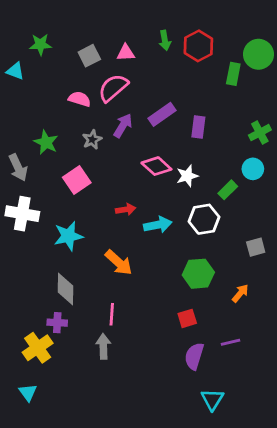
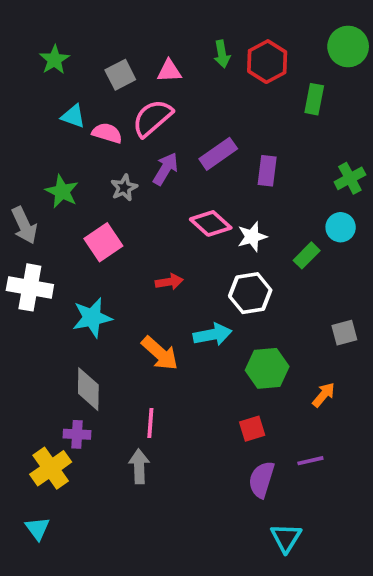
green star: (40, 44) -> (54, 60), turned -30
green circle: (258, 54) -> (348, 47), moved
cyan triangle: (15, 71) -> (73, 116), moved
white hexagon: (204, 219) -> (250, 293), moved
cyan arrow: (158, 225) -> (213, 335), moved

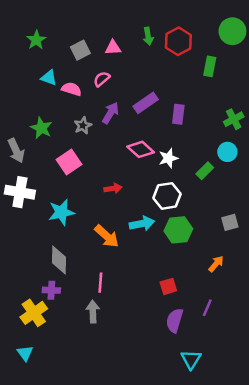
pink semicircle: (152, 118) -> (102, 79), size x0.6
green hexagon: (267, 368) -> (178, 230), moved
purple line: (310, 461) -> (207, 308), turned -54

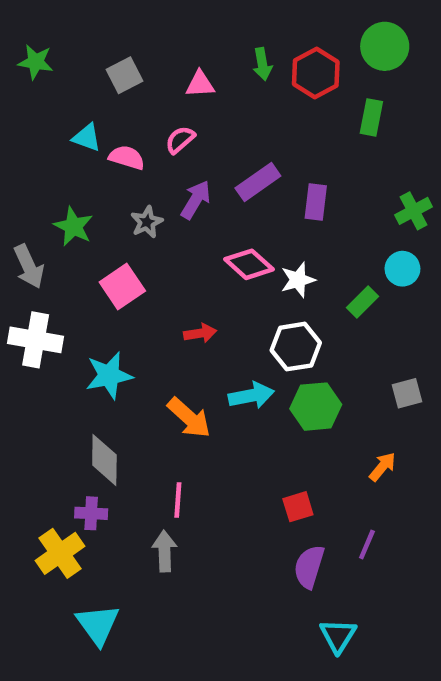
green circle: (232, 31) -> (385, 46), moved
green star: (36, 40) -> (36, 62), moved, turned -30
gray square: (80, 50) -> (124, 75), moved
cyan triangle: (25, 353) -> (98, 625), moved, size x1.5

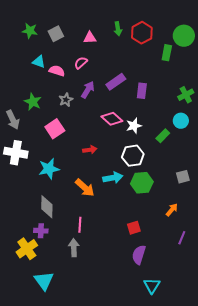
green circle: (385, 46) -> (184, 36), moved
green star: (36, 62) -> (30, 31), moved
purple line: (367, 544) -> (182, 238), moved

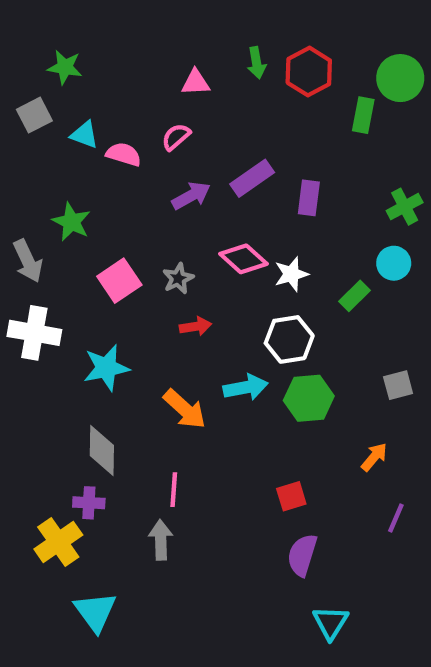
gray square: (56, 34) -> (34, 115), moved
purple arrow: (88, 90) -> (191, 196), turned 30
gray star: (66, 100) -> (178, 278), moved

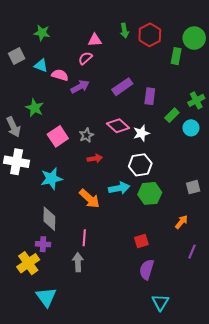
green star: (65, 67) -> (42, 33), moved
pink semicircle: (176, 137) -> (85, 58), moved
purple arrow: (191, 196) -> (80, 87), moved
green rectangle: (355, 296) -> (172, 115), moved

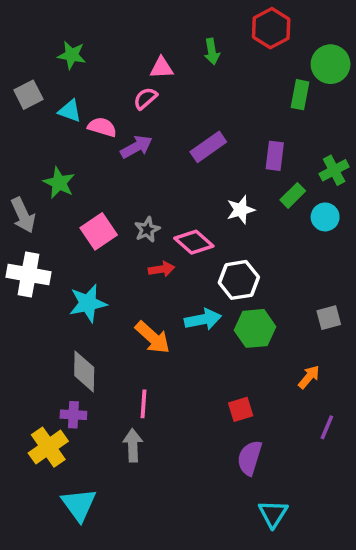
red hexagon: (150, 35) -> (271, 28), moved
purple rectangle: (150, 96) -> (275, 156), moved
pink diamond: (118, 126) -> (194, 242), moved
white star: (141, 133) -> (241, 210), moved

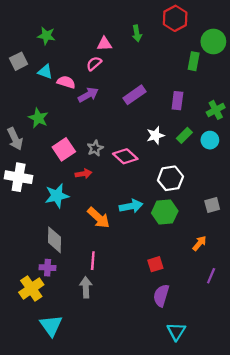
green rectangle: (293, 195) -> (184, 135), moved
red arrow: (162, 269) -> (83, 174), moved
white hexagon: (239, 280) -> (170, 178), moved

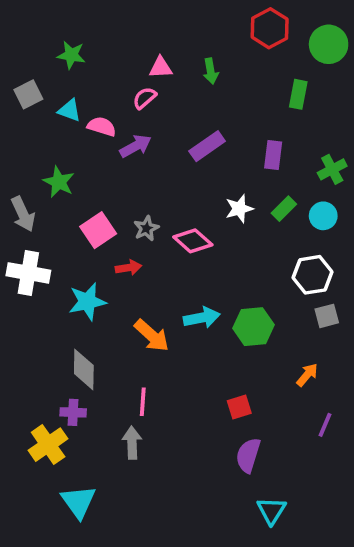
green arrow: (137, 33) -> (211, 71), moved
green circle: (213, 42) -> (329, 44), moved
white hexagon: (170, 178) -> (312, 275), moved

